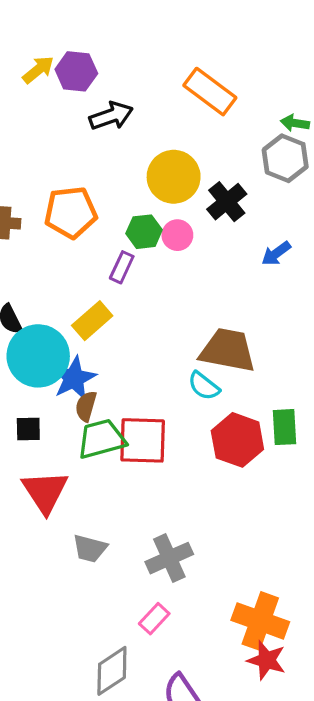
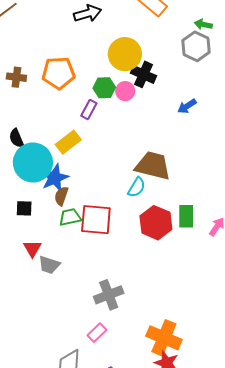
black cross: (227, 202) -> (143, 74), moved, turned -30
cyan semicircle: (204, 386) -> (137, 187), turned -100
green trapezoid: (101, 439) -> (70, 217), size x0.7
red triangle: (45, 492) -> (32, 249), size x0.6
gray trapezoid: (90, 548) -> (49, 265), moved

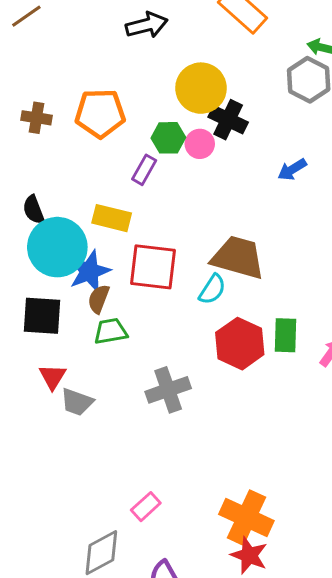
yellow rectangle: (68, 142) -> (112, 218), turned 50
black square: (24, 208) -> (42, 316), size x1.6
red square: (96, 220) -> (153, 267), moved
gray cross: (109, 295) -> (168, 390), moved

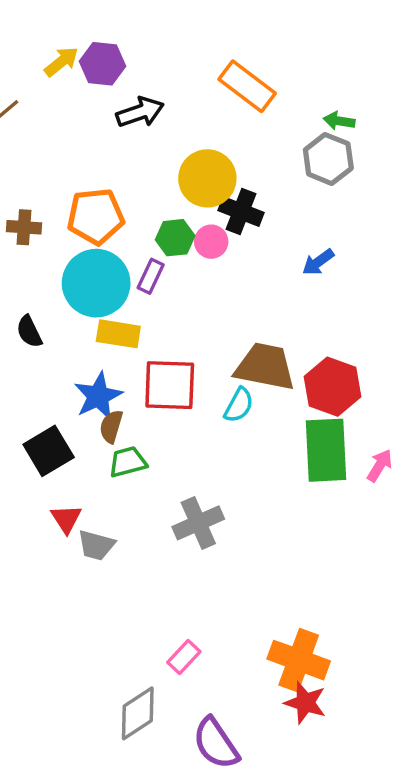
cyan circle: (57, 247) -> (96, 283), moved
black square: (42, 316) -> (49, 451), turned -30
green rectangle: (286, 335) -> (326, 450), size x1.6
red hexagon: (240, 344) -> (332, 387), moved

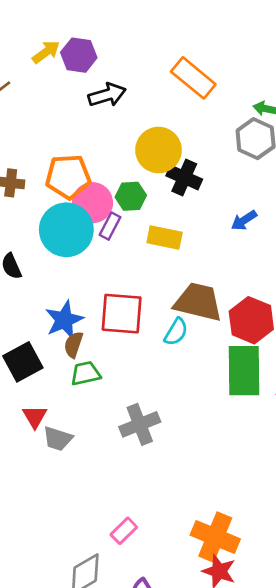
pink circle: (211, 242) -> (92, 203), moved, size x1.5
yellow rectangle: (118, 334) -> (165, 237), moved

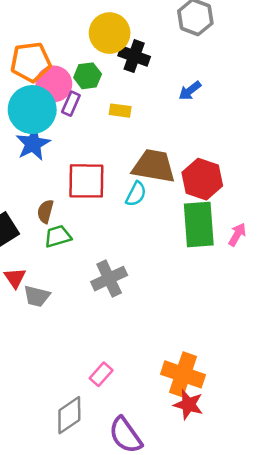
yellow rectangle: (165, 237) -> (120, 111), size x0.7
blue star: (64, 320) -> (33, 144), moved

